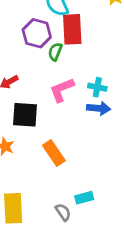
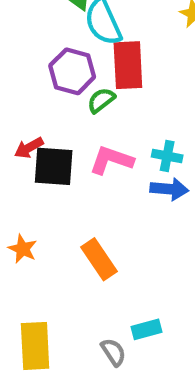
green semicircle: (55, 52) -> (101, 100), turned 30
pink L-shape: (62, 90) -> (111, 160), turned 40
black square: (25, 115) -> (54, 166), moved

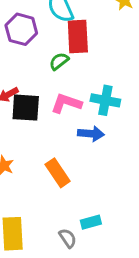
purple hexagon: (72, 71) -> (21, 29), moved
cyan cross: (167, 156) -> (105, 100), size x1.4
blue arrow: (169, 189) -> (91, 134), moved

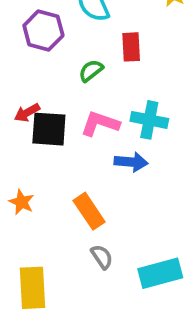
red rectangle: (78, 37) -> (131, 47), moved, size x0.7
cyan rectangle: (91, 222) -> (160, 273), moved, size x1.6
gray semicircle: (68, 238) -> (102, 257), moved

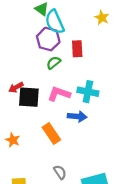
purple hexagon: (43, 31) -> (48, 39), moved
orange rectangle: (89, 211) -> (51, 134), moved

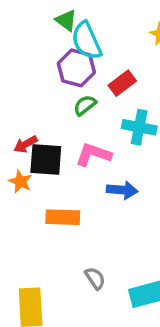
red rectangle: (77, 49) -> (122, 83), turned 56
cyan cross: (88, 92) -> (139, 127), moved
orange rectangle: (51, 134) -> (63, 217), moved, turned -54
orange star: (13, 140) -> (20, 182), moved

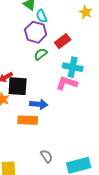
cyan semicircle: (87, 41) -> (42, 16), size x0.6
pink L-shape: (93, 154) -> (67, 83), moved
blue arrow: (122, 190) -> (39, 104), moved

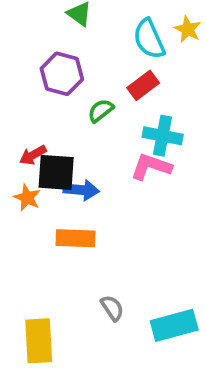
cyan semicircle: (42, 16) -> (149, 39), moved, size x1.5
purple hexagon: (36, 32) -> (62, 74), moved
blue arrow: (39, 104) -> (81, 190), moved

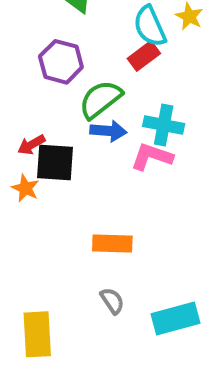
red rectangle: (143, 85) -> (144, 56), moved
green semicircle: (101, 111) -> (100, 99), size x1.6
blue arrow: (81, 190) -> (108, 131), moved
orange rectangle: (75, 238) -> (112, 243), moved

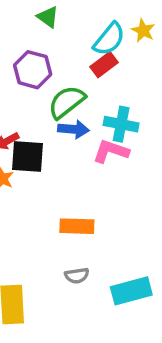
cyan semicircle: (150, 26) -> (109, 39), turned -117
gray semicircle: (112, 301) -> (77, 276), turned 115

